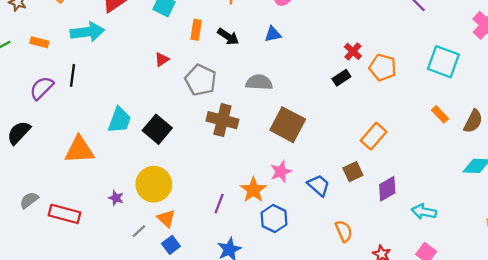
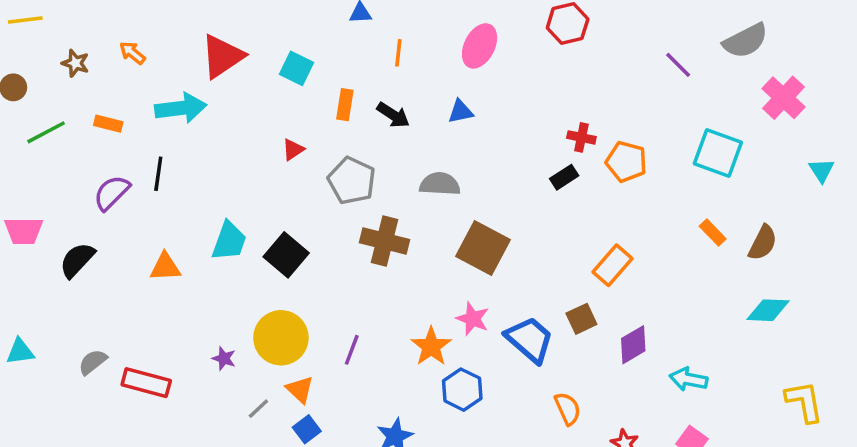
red cross: (353, 51) -> (581, 137), turned -30
orange triangle: (79, 150) -> (165, 267), moved, size x0.7
pink star: (281, 172) -> (473, 319), turned -30
blue trapezoid: (319, 185) -> (530, 340), size x1.4
purple line: (219, 204) -> (352, 350), moved

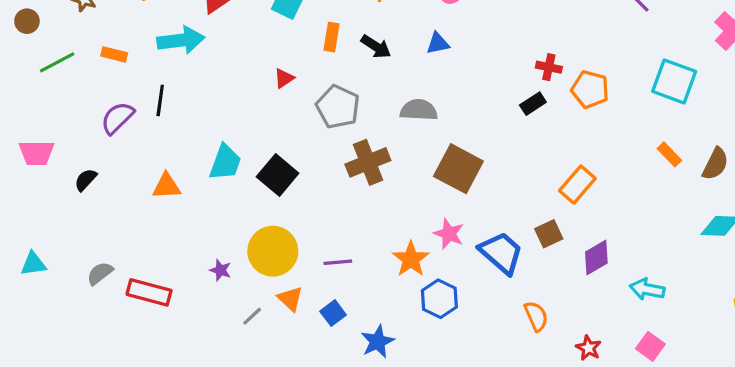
brown cross: (385, 241) -> (368, 162), turned -36
black semicircle: (77, 260) -> (86, 180), size x0.7
purple line: (352, 350) -> (338, 262), turned 64
blue square: (307, 429) -> (333, 313), moved

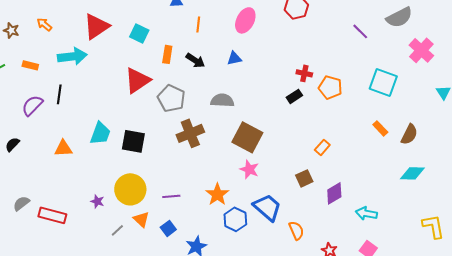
red triangle: (284, 78) -> (137, 80), size x2.0
black square: (278, 175) -> (133, 141), turned -30
orange rectangle: (577, 185) -> (322, 147), size x0.7
pink star: (449, 234) -> (249, 169), moved
blue trapezoid: (501, 253) -> (267, 207), moved

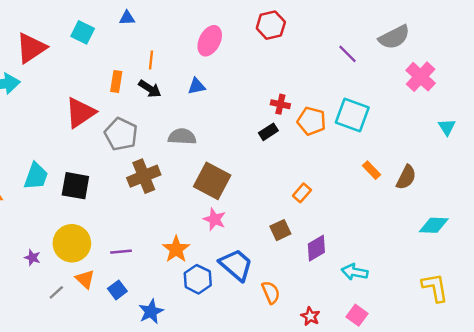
orange line: (198, 24) -> (151, 60), moved
cyan square: (139, 33) -> (83, 32), moved
cyan square: (383, 82) -> (352, 115), moved
cyan diamond: (412, 173) -> (434, 225), moved

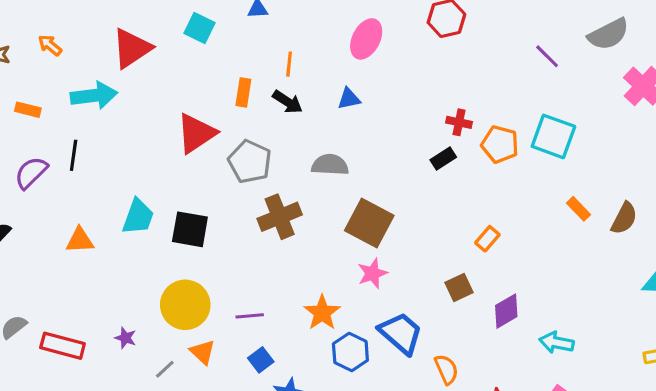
pink star: (214, 219) -> (372, 273), turned 30
purple star: (32, 258) -> (125, 338), moved
blue square: (117, 290) -> (261, 360), moved

